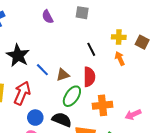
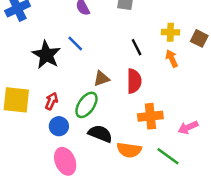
blue line: (42, 70) -> (75, 43), moved
red arrow: (22, 93) -> (51, 101), size x0.6
green ellipse: (72, 96) -> (86, 105), moved
blue circle: (35, 118) -> (59, 126), moved

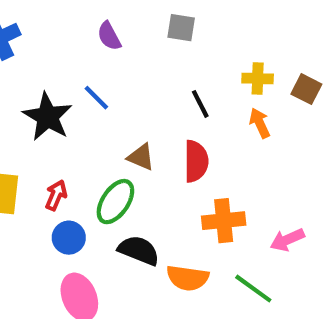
brown triangle: (102, 79) -> (141, 157), turned 42

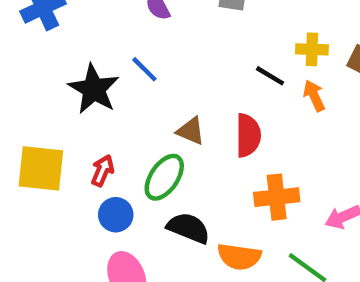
black line: (200, 104) -> (270, 76), moved, turned -32

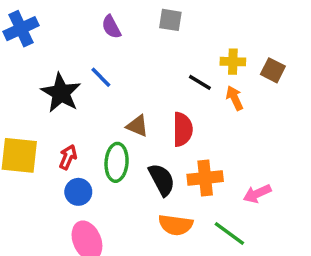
green ellipse: (164, 177) -> (117, 162), turned -30
black semicircle: (188, 228) -> (162, 180), moved, turned 40

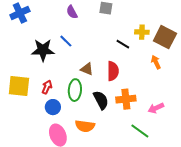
brown square: (273, 70) -> (165, 37), size x1.6
black star: (61, 93) -> (43, 50), turned -30
orange arrow: (235, 98) -> (156, 62), moved
orange semicircle: (176, 225) -> (85, 126), moved

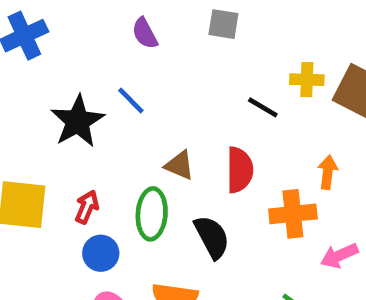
black star: (43, 50) -> (78, 121), turned -30
orange arrow: (156, 62) -> (328, 172), moved, turned 32
orange cross: (126, 99) -> (293, 214), moved

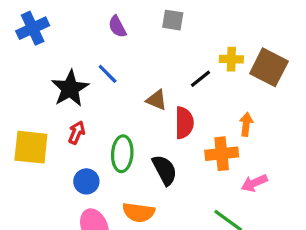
black line: (263, 107) -> (200, 79), turned -70
brown triangle: (179, 165) -> (156, 100), moved
red arrow: (87, 207) -> (77, 133), moved

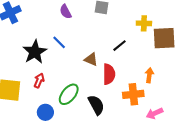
yellow cross: (231, 59) -> (144, 23), moved
brown square: (269, 67) -> (164, 38), turned -30
green ellipse: (122, 154) -> (69, 94), turned 35

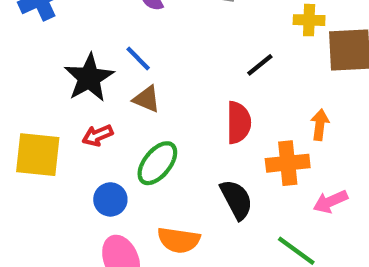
brown triangle: (91, 59) -> (147, 99), moved
red arrow: (39, 81) -> (98, 135), turned -136
black semicircle: (96, 105) -> (236, 199), moved

